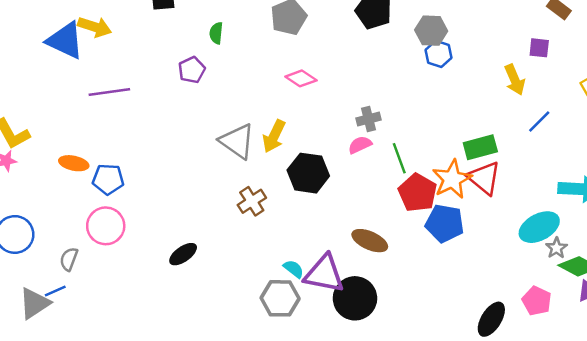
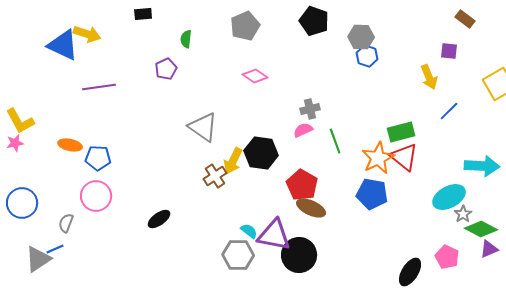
yellow arrow: (274, 136) -> (233, 161), moved
red pentagon: (418, 193) -> (302, 185), moved

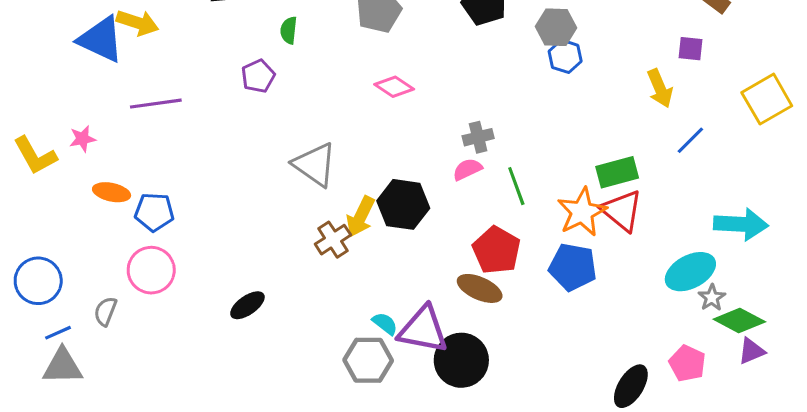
pink star: (15, 143) -> (82, 139), moved
red pentagon: (302, 185) -> (496, 250), moved
blue line: (55, 249) -> (58, 333), moved
gray triangle: (38, 259) -> (63, 366), turned 32

